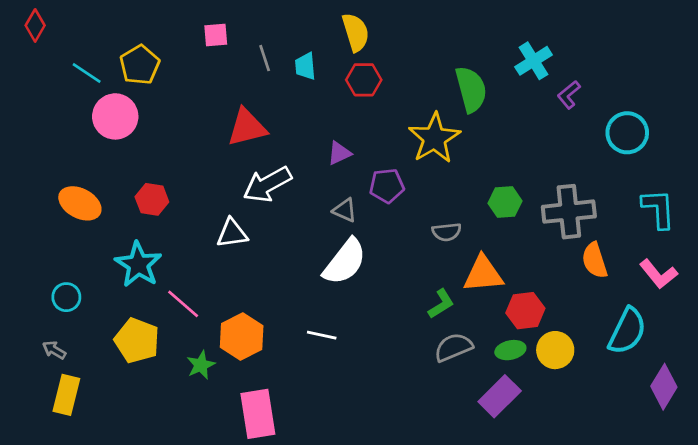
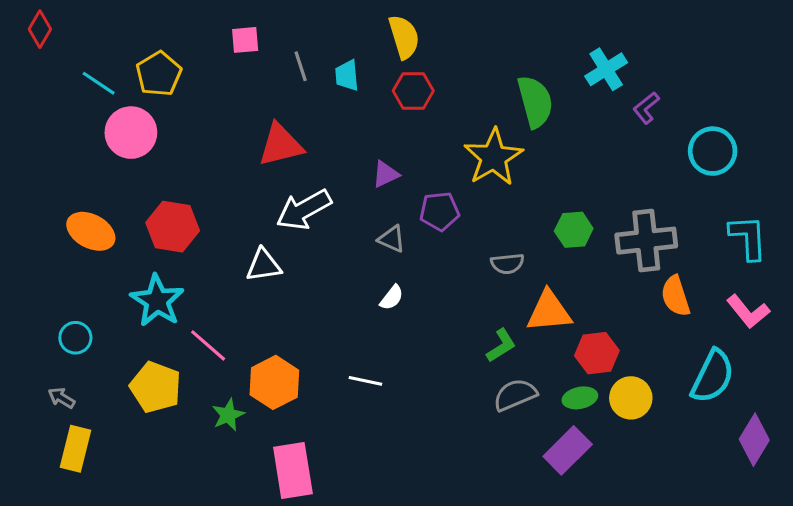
red hexagon: (152, 199) -> (173, 227), size x1.4
white semicircle: (345, 262) -> (392, 298), size x0.5

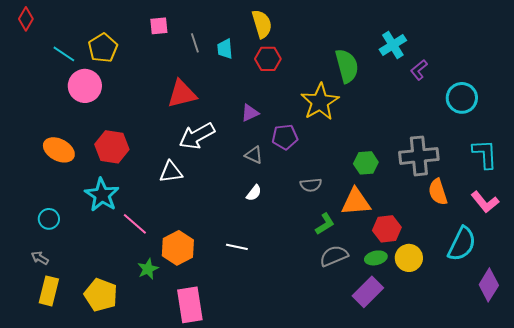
green hexagon: (574, 230) -> (366, 163), moved
gray semicircle: (507, 264) -> (311, 185), moved
yellow pentagon: (156, 387) -> (101, 295), moved

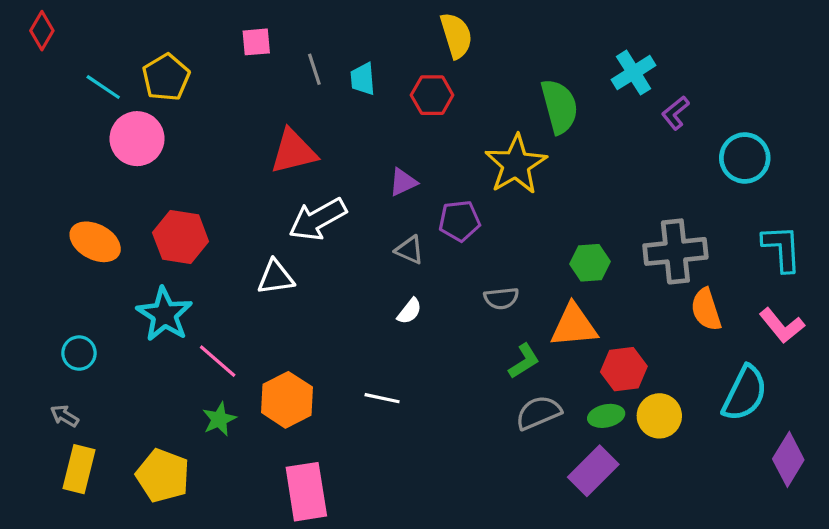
yellow semicircle: (262, 24) -> (456, 35), moved
green star: (148, 269) -> (219, 419), moved

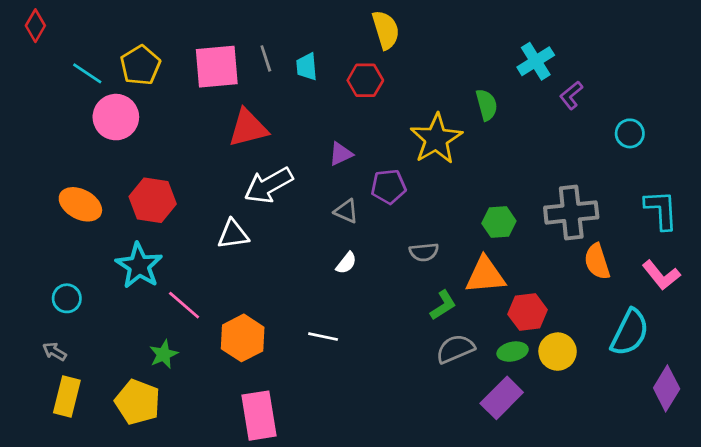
pink square: (256, 42) -> (217, 67), moved, size x1.8
green semicircle: (559, 106) -> (487, 105), moved, size x0.7
cyan circle: (745, 158) -> (630, 133), size x0.7
green star: (219, 419) -> (164, 354), moved

